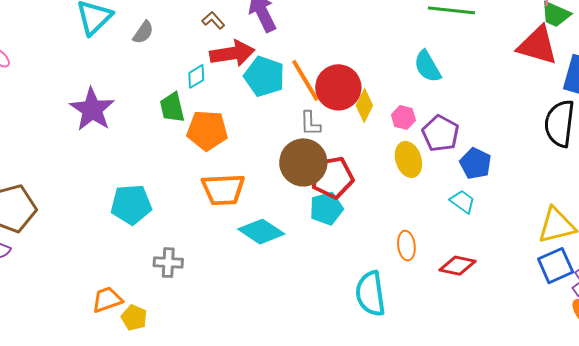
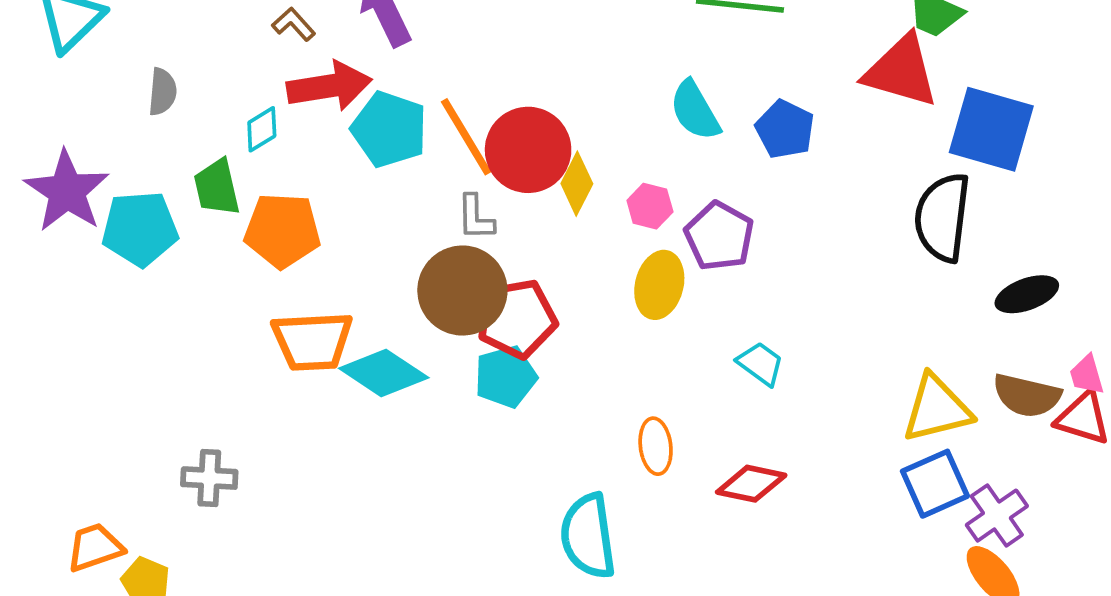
gray semicircle: (143, 32) -> (162, 92), moved, turned -30
yellow ellipse: (408, 159) -> (659, 285), turned 32
blue pentagon: (476, 163) -> (785, 129), moved
cyan pentagon: (131, 205) -> (140, 229), moved
cyan diamond: (261, 232) -> (384, 373), moved

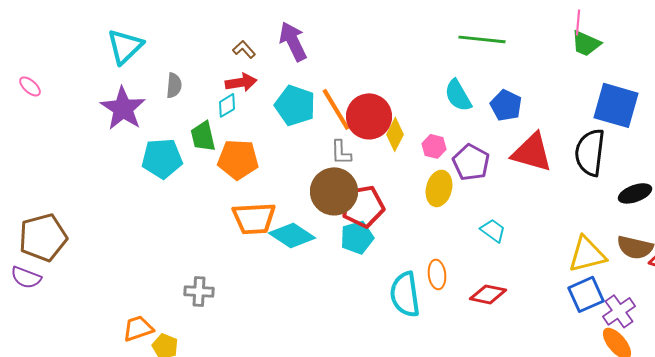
red triangle: (901, 71) -> (532, 152), moved
red arrow: (329, 86) -> (241, 82), moved, size x0.7
purple star: (67, 191) -> (123, 108), moved
cyan semicircle: (588, 536) -> (405, 294), moved

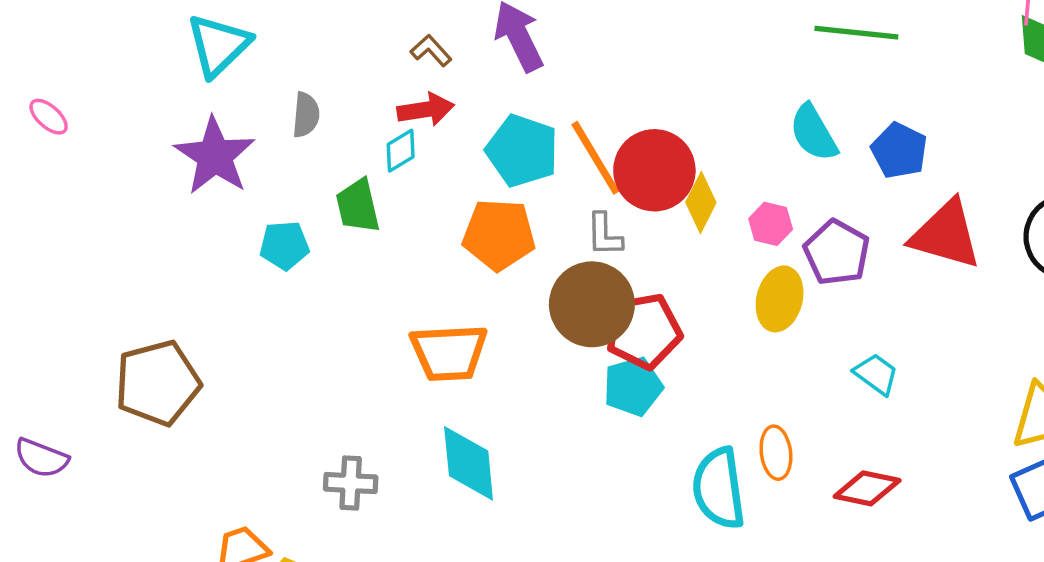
cyan pentagon: (162, 158) -> (284, 245), size x0.7
orange pentagon: (238, 159) -> (499, 235), moved
cyan diamond: (292, 235) -> (469, 463), moved, turned 51
brown pentagon: (43, 237) -> (158, 383), moved

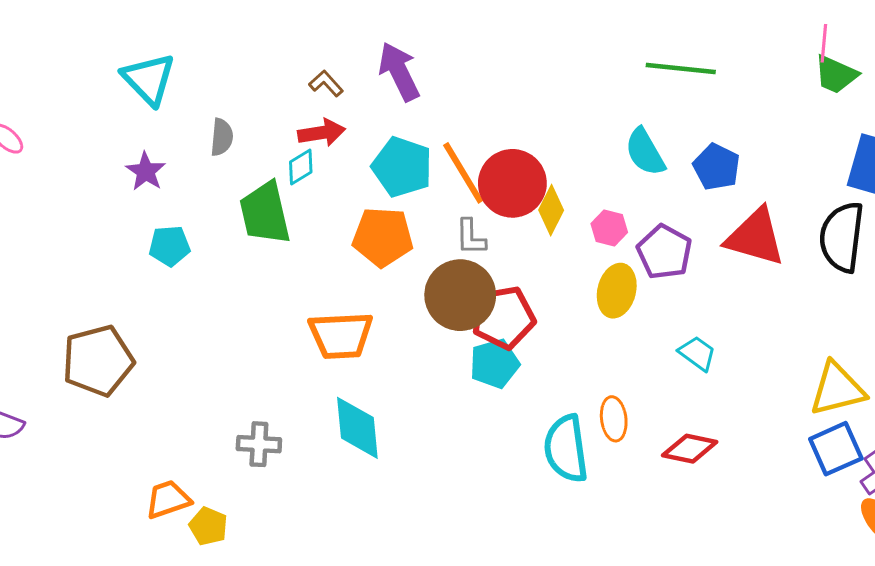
cyan triangle: (218, 45) -> (149, 79), turned -30
purple star: (215, 156) -> (146, 171), size x0.6
green trapezoid: (358, 206) -> (265, 213), size x1.4
cyan pentagon: (284, 245) -> (170, 246), moved

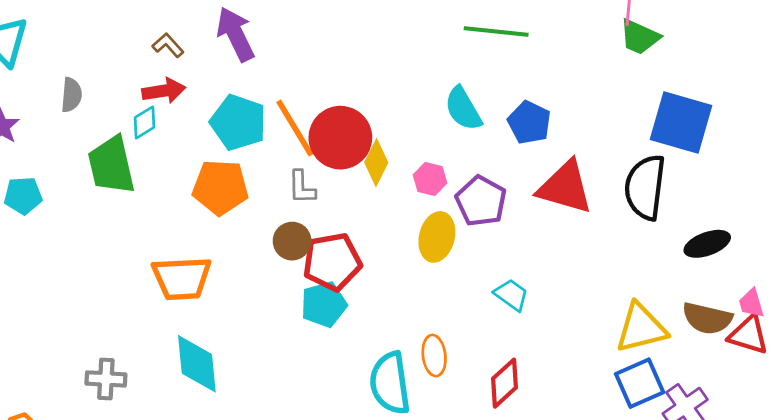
brown circle: (460, 295) -> (292, 241), size x0.6
red diamond: (690, 449) -> (504, 383), turned -54

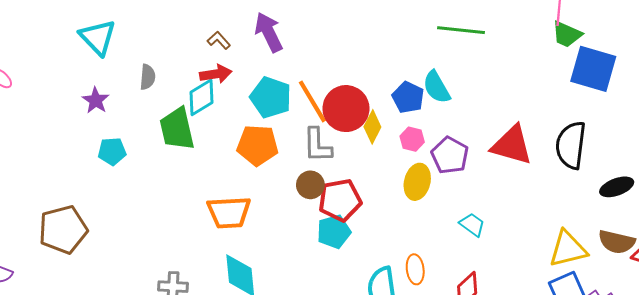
cyan diamond: (145, 122) -> (201, 97), size x1.5
blue pentagon: (529, 122) -> (408, 97), moved
blue square: (681, 122) -> (593, 69), moved
gray L-shape: (302, 187) -> (317, 145), size x1.4

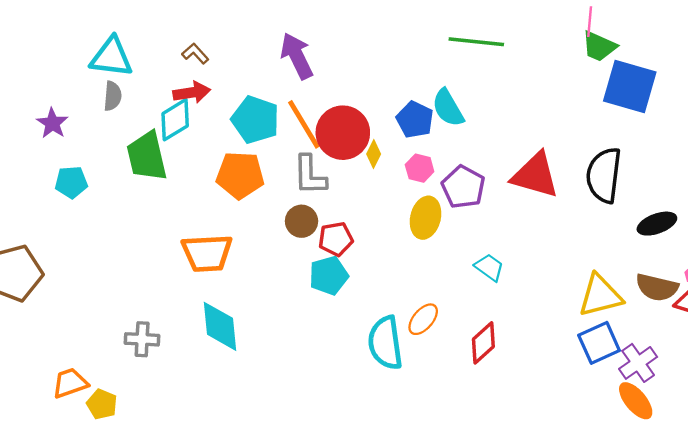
purple arrow: (269, 32) -> (297, 56), moved
cyan triangle: (98, 37) -> (111, 57), moved, turned -39
yellow diamond: (372, 127) -> (374, 154), size x0.7
red pentagon: (340, 200) -> (336, 239), size x0.7
orange ellipse: (415, 269) -> (423, 319), turned 48

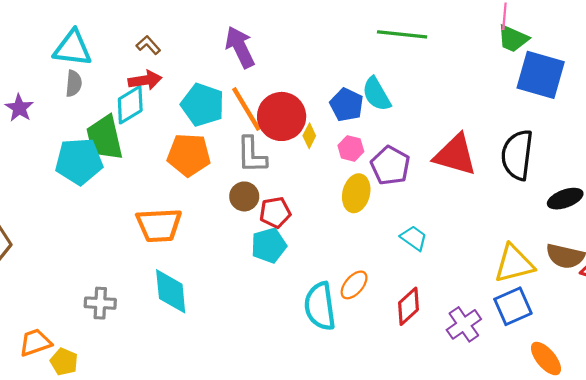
cyan pentagon: (71, 182) -> (79, 161), moved, size x1.6
purple cross: (638, 363) -> (464, 324), moved

